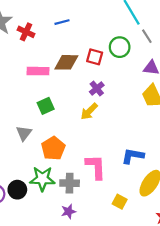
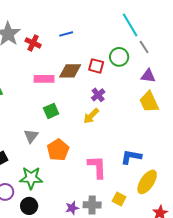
green star: (42, 179) -> (31, 178), moved
gray cross: (70, 183) -> (92, 205), moved
black circle: (17, 190) -> (29, 206), moved

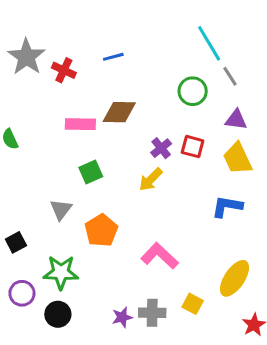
red square: (96, 66) -> (193, 147), moved
blue L-shape: (131, 157) -> (227, 206), moved
pink L-shape: (97, 167) -> (160, 256), turned -45

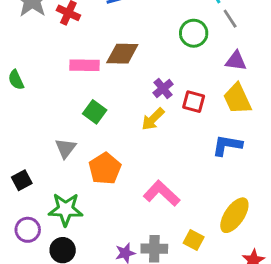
red square: (193, 147) -> (194, 102), moved
green square: (91, 172) -> (95, 112), turned -30

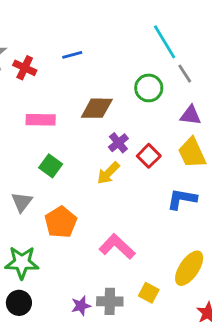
brown diamond: (122, 54) -> (97, 108), moved
red square: (194, 102) -> (149, 156), turned 30

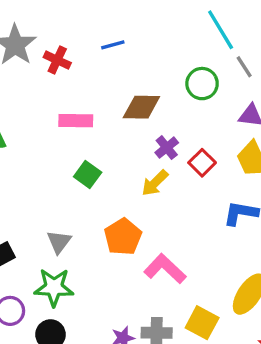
gray triangle: (22, 202) -> (59, 242), moved
orange pentagon: (61, 222) -> (123, 237), moved
yellow square: (149, 293) -> (202, 323), size x1.4

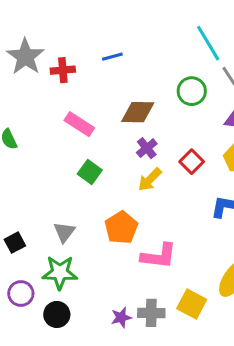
red cross: (57, 60) -> (63, 70), turned -30
pink rectangle: (76, 121) -> (79, 124), turned 32
purple cross: (167, 148) -> (147, 148), moved
pink L-shape: (165, 269) -> (159, 256), turned 144

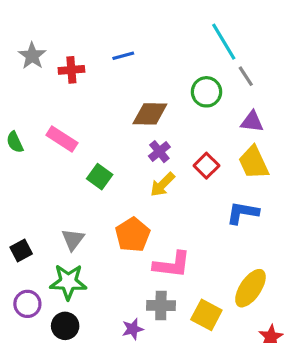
gray star: (25, 57) -> (32, 56), size x0.7
pink rectangle: (79, 124) -> (62, 139), moved
gray cross: (151, 313) -> (161, 305), moved

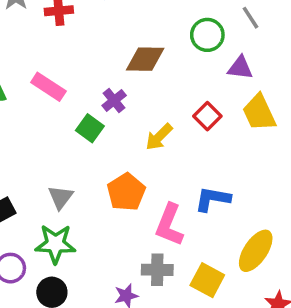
purple triangle: (252, 122) -> (240, 68), moved
purple cross: (159, 152) -> (114, 101), moved
blue L-shape: (243, 213) -> (212, 199), moved
pink L-shape: (172, 265) -> (169, 225), turned 105

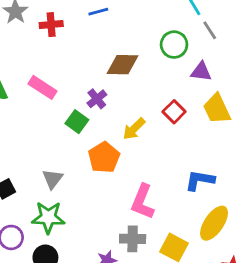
orange pentagon: (126, 192) -> (104, 157), moved
blue L-shape: (212, 199) -> (200, 180), moved

